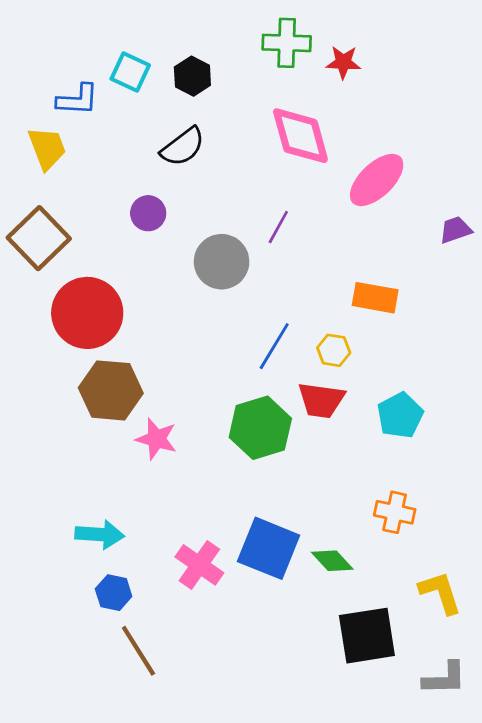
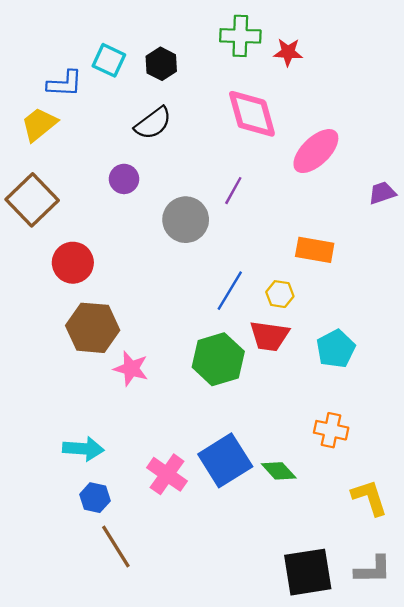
yellow trapezoid: (47, 148) -> (39, 124), turned -108
red circle: (87, 313) -> (73, 263), size x0.7
blue square: (269, 548) -> (225, 460), turned 36
black square: (367, 636) -> (308, 572), moved

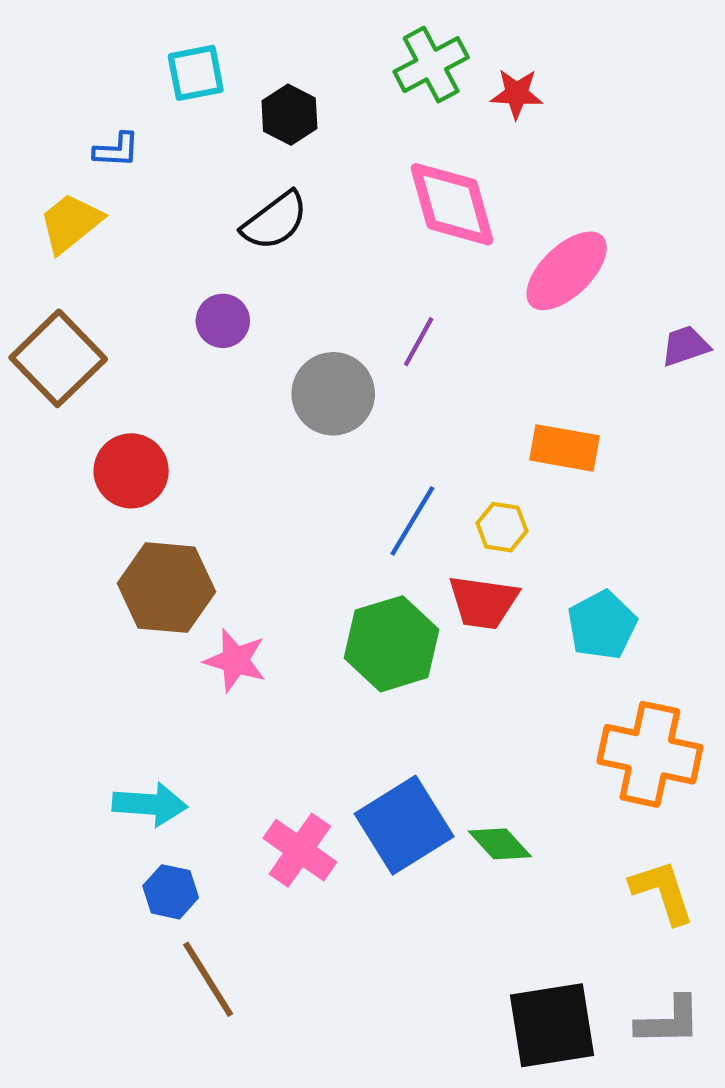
green cross: (240, 36) -> (431, 65), turned -30
cyan square: (109, 60) -> (196, 73), moved, turned -36
blue L-shape: (65, 84) -> (116, 150), size x0.7
orange cross: (331, 430) -> (650, 754), moved, size x1.6

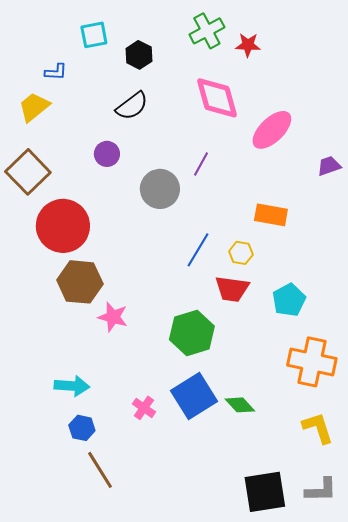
red circle: (131, 471) -> (63, 226), size x1.5
green hexagon: (392, 644) -> (192, 333), moved
pink cross: (300, 850) -> (144, 408), size x0.7

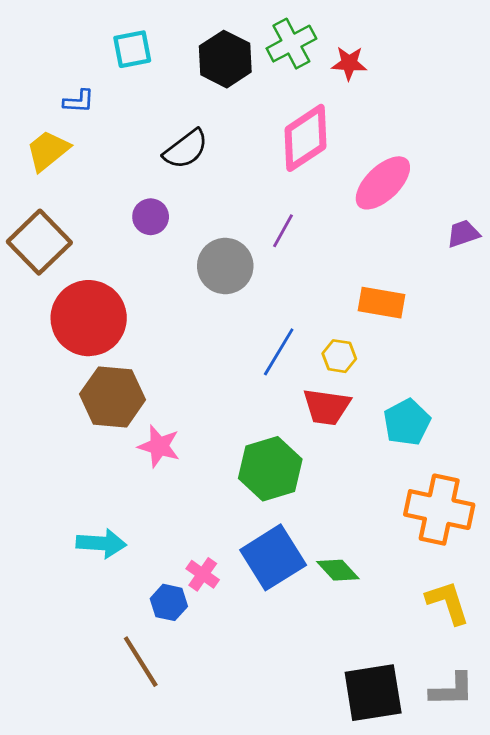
black hexagon: (139, 55) -> (225, 59), moved, size x1.4
pink diamond: (217, 98) -> (305, 138), turned 72
blue hexagon: (82, 428) -> (169, 602), moved

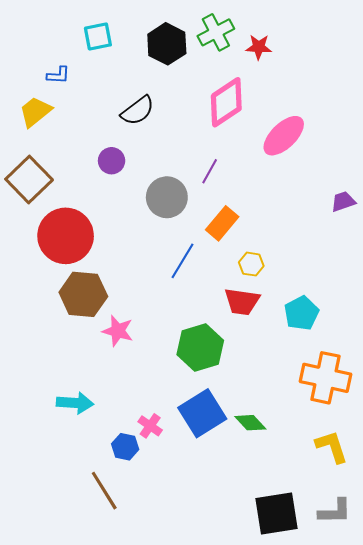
purple trapezoid: (463, 234) -> (343, 201), moved
orange rectangle: (381, 303) -> (222, 223), moved, turned -60
blue line: (279, 352) -> (182, 261), moved

